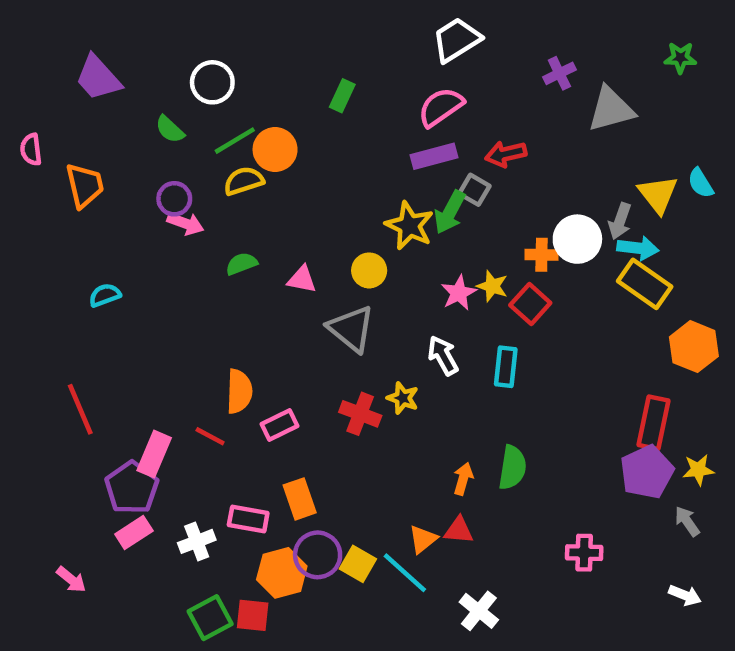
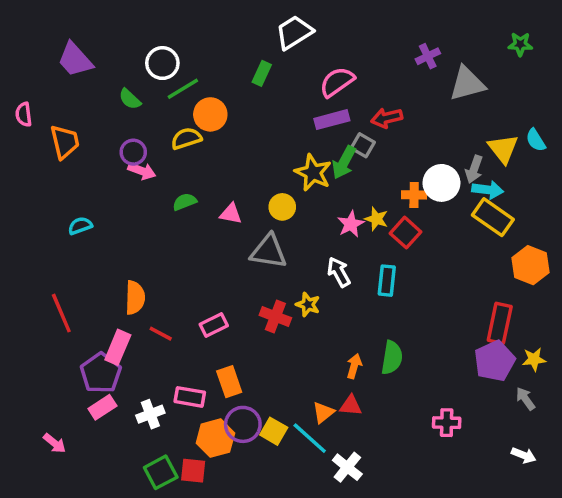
white trapezoid: (456, 40) -> (294, 32), moved
green line: (235, 141) -> (183, 89), moved
gray triangle: (351, 329) -> (269, 251), turned -30
orange semicircle: (239, 391) -> (135, 298), moved
white cross: (479, 611) -> (347, 467), moved

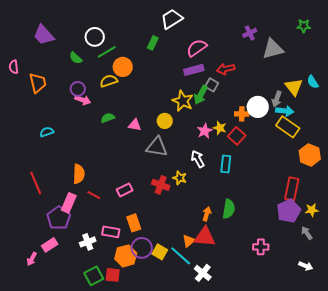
red triangle: (351, 406) -> (205, 237), size x1.6
pink rectangle: (102, 407) -> (50, 245), moved
pink arrow: (54, 443) -> (32, 259), turned 80

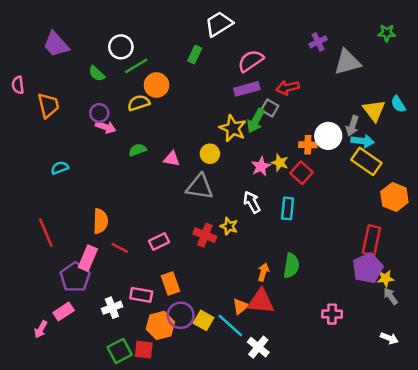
yellow star: (312, 210) -> (385, 278), moved

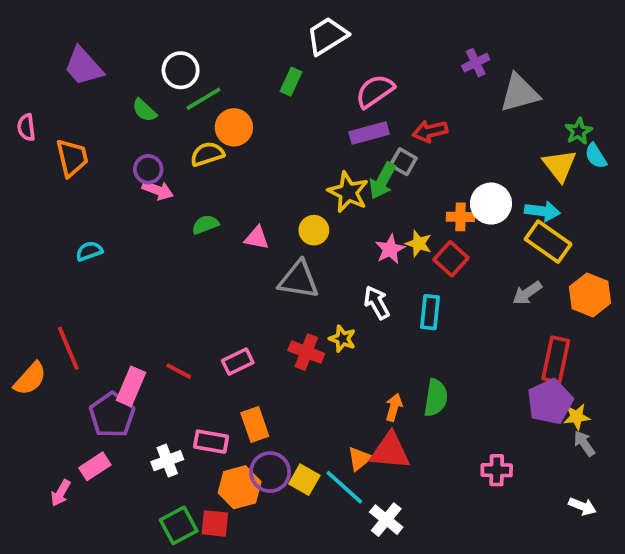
green star: (387, 33) -> (579, 131), moved, turned -30
gray arrow: (352, 126) -> (527, 293), moved, turned 36
orange semicircle: (101, 221) -> (30, 379), moved, turned 40

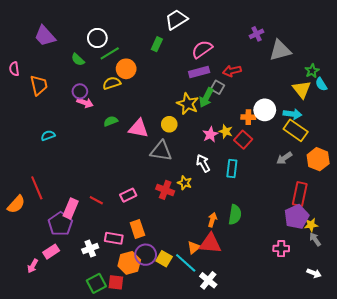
pink triangle: (257, 238) -> (138, 128), size x1.5
pink cross: (497, 470) -> (281, 249), moved

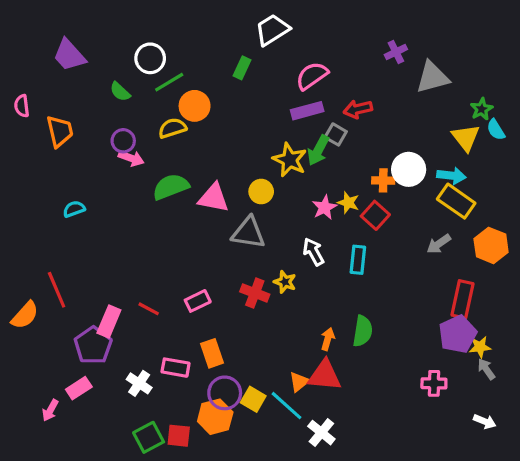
green semicircle: (111, 121) -> (171, 187), size x1.6
white cross: (90, 249) -> (139, 383), turned -35
orange hexagon: (129, 263) -> (215, 417), moved

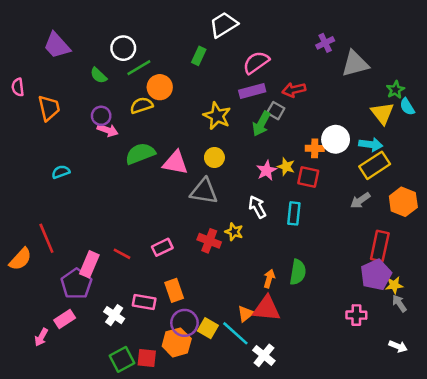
yellow star: (290, 160) -> (217, 116), moved
yellow rectangle: (456, 201) -> (375, 165), turned -68
red square: (375, 215) -> (308, 177), turned -30

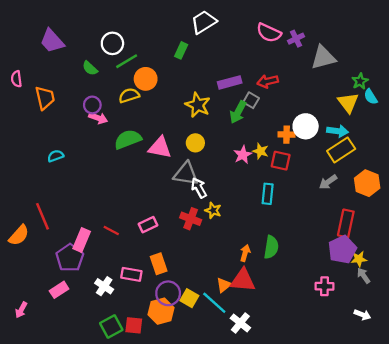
pink semicircle: (256, 62) -> (269, 33), moved, turned -120
white arrow: (257, 207) -> (199, 188), moved
pink arrow: (41, 337) -> (21, 310), moved

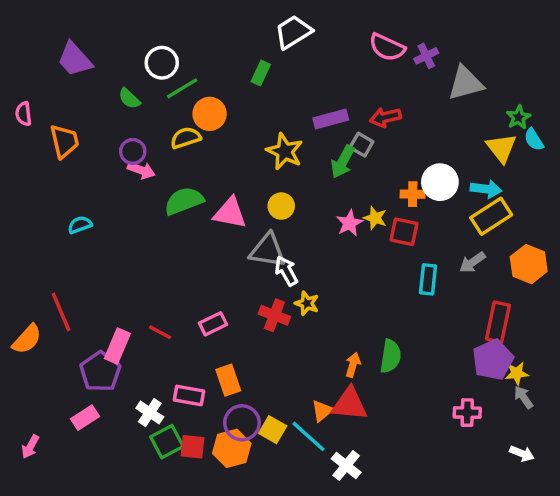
cyan rectangle: (268, 194) -> (428, 279), moved
red square: (134, 325) -> (192, 447), moved
green square: (111, 327) -> (167, 442), moved

